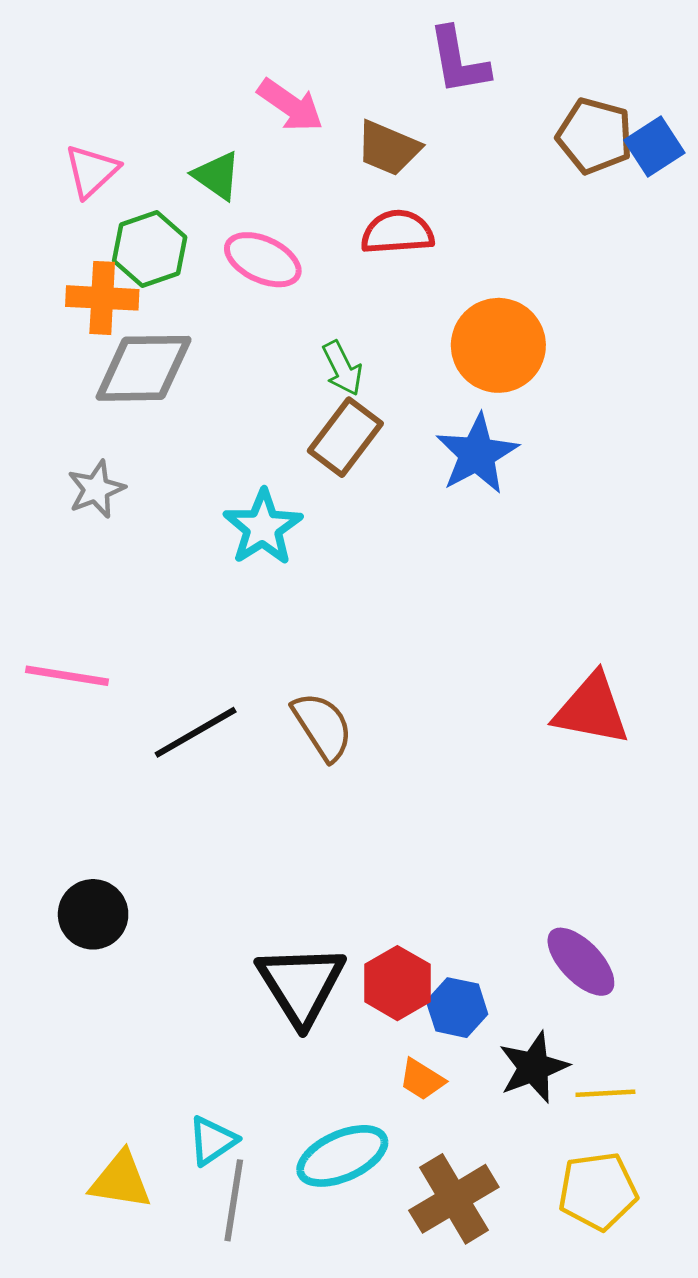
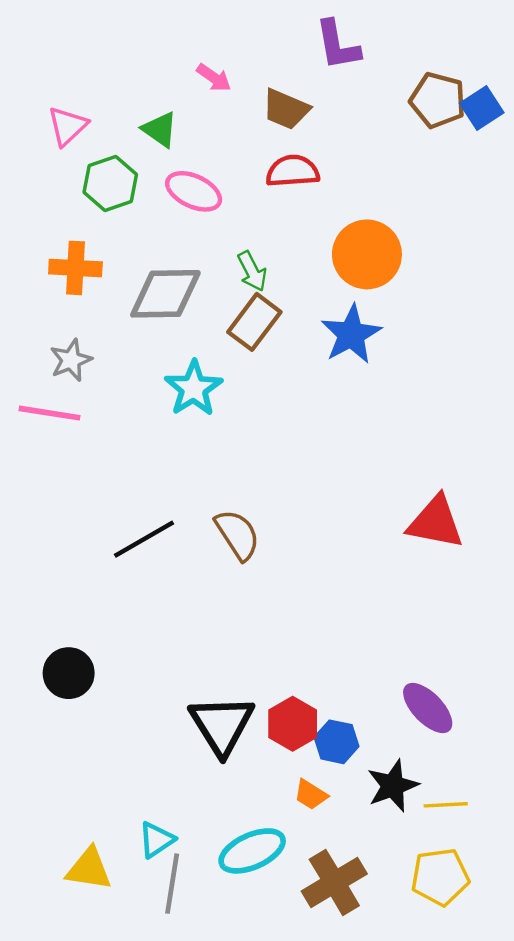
pink arrow: (290, 105) -> (214, 78), size x0.7
orange cross: (102, 298) -> (75, 268), moved
gray diamond: (144, 368) -> (165, 294), moved
pink line: (67, 676) -> (49, 413), moved

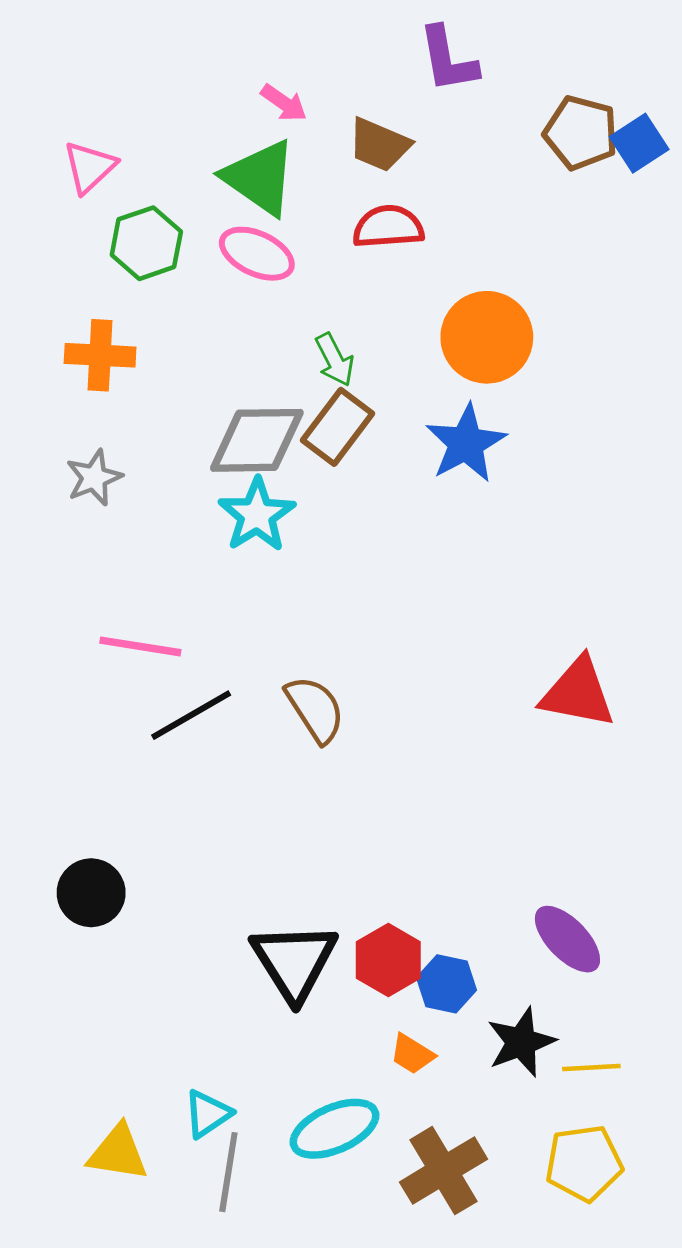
green triangle: (160, 129) -> (260, 178), moved, size x1.6
gray diamond: (165, 294) -> (257, 440), moved
pink line: (49, 413) -> (140, 646), moved

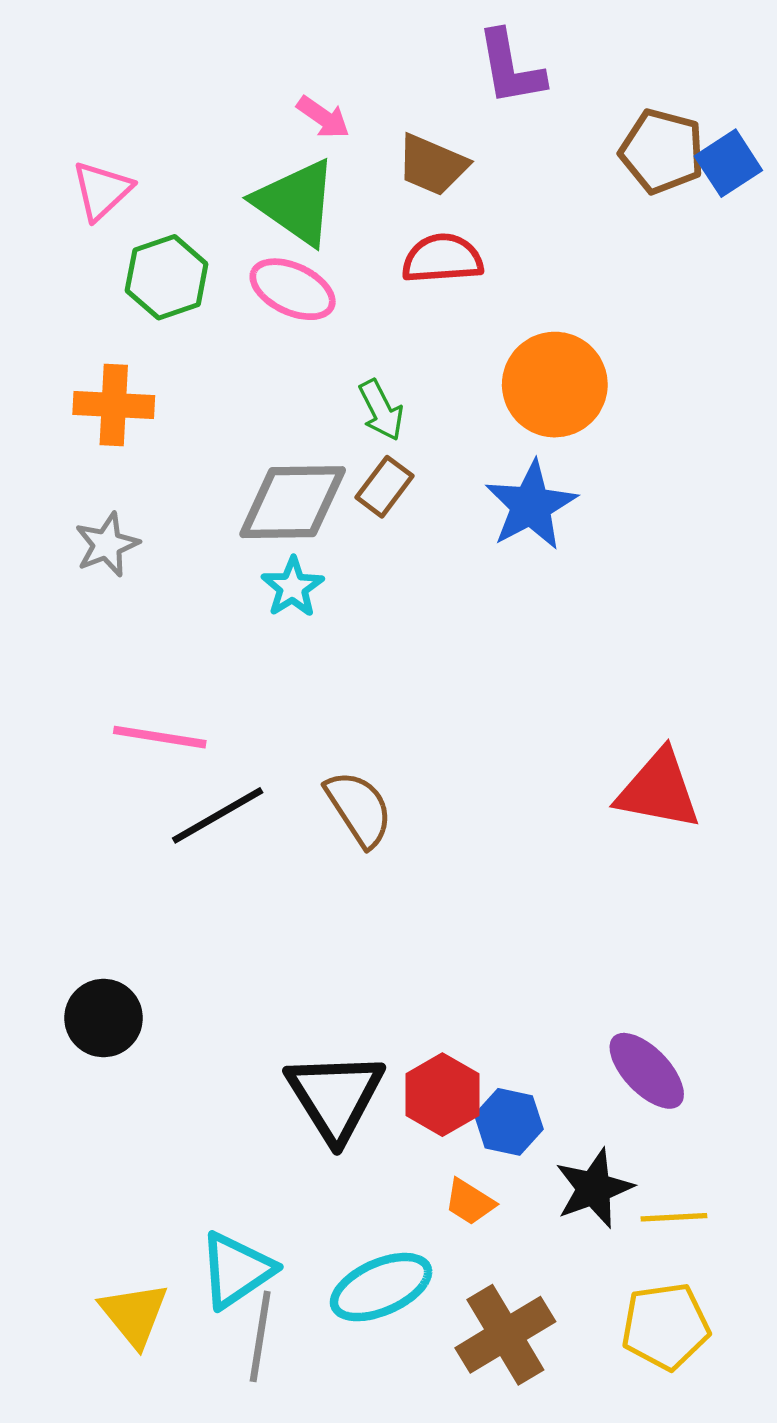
brown rectangle: (337, 427) -> (384, 487), size x0.7
cyan star: (257, 515) -> (293, 587), size x0.7
cyan triangle: (208, 1114) -> (236, 1270), size x1.4
yellow triangle: (118, 1153) -> (134, 1314), turned 42

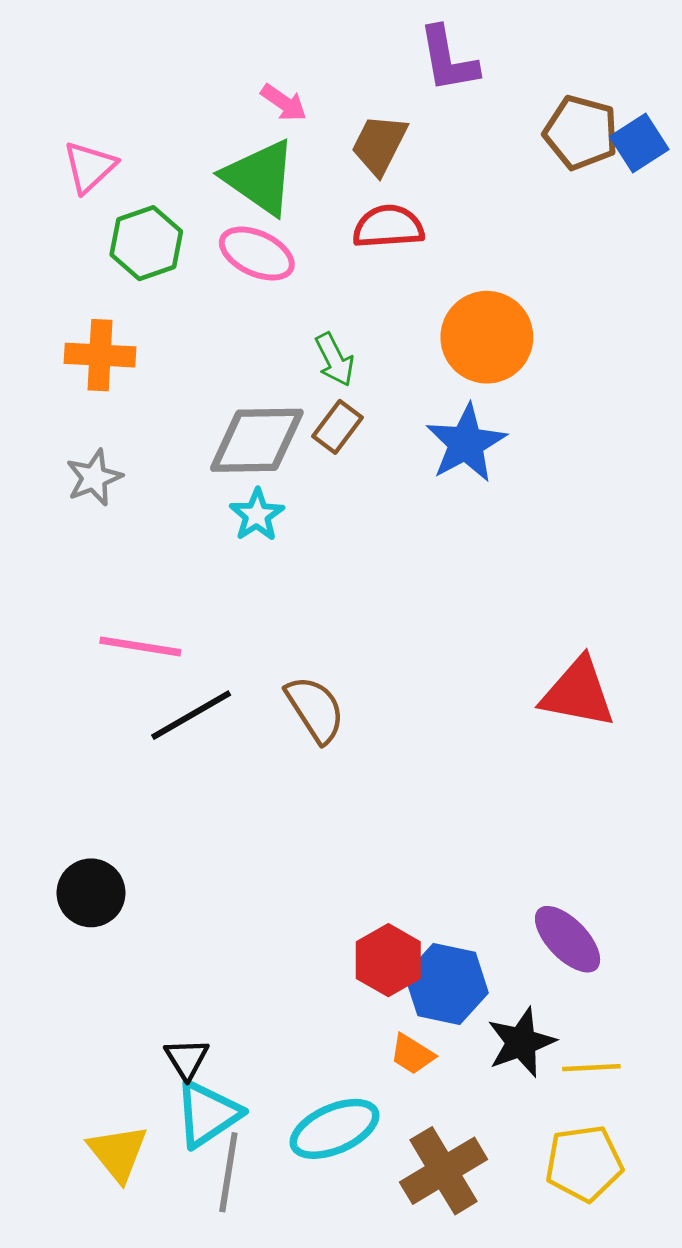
brown trapezoid: (432, 165) -> (379, 144), turned 94
black triangle: (335, 1096) -> (187, 1059), moved, size x0.5
blue hexagon: (509, 1122) -> (447, 984), size x1.4

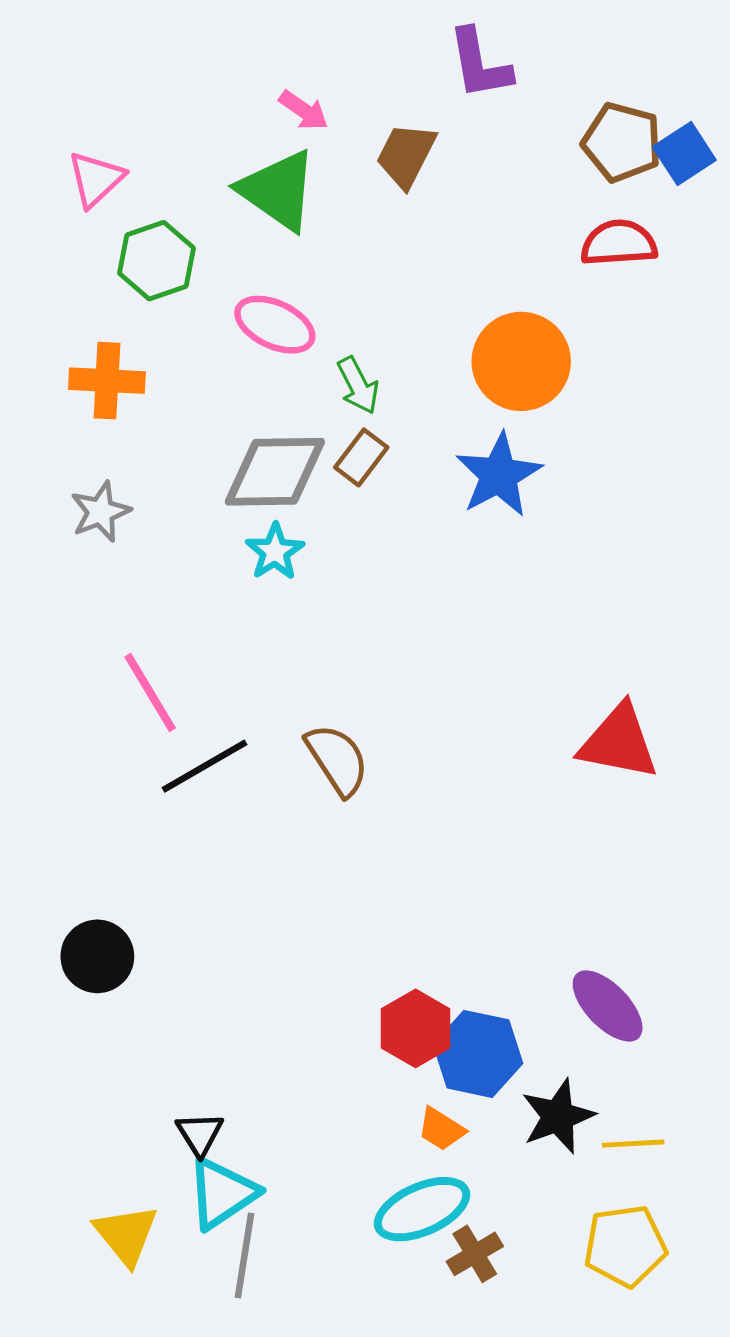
red semicircle: (388, 227) -> (619, 243), moved
pink ellipse: (257, 254) -> (275, 325), moved
pink line: (140, 646) -> (150, 692), turned 50
cyan ellipse: (335, 1129) -> (422, 1209), moved
brown cross: (444, 1171) -> (475, 1254), size x0.6

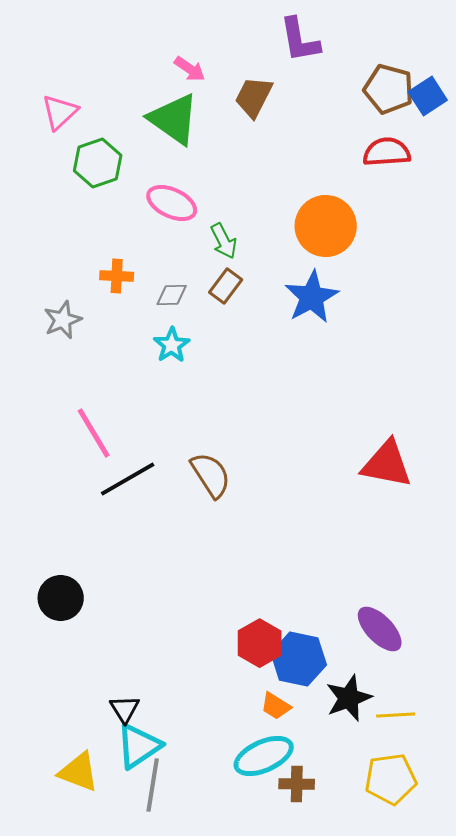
orange cross: (107, 381) -> (117, 276), moved, size x0.7
gray diamond: (275, 472) -> (172, 295), size x0.5
yellow triangle: (126, 1235) -> (79, 772), turned -30
brown cross: (475, 1254) -> (297, 784), turned 32

